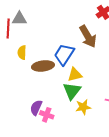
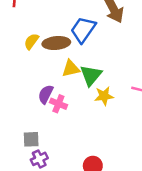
yellow semicircle: (22, 53) -> (31, 41), moved, turned 32
yellow triangle: (75, 75) -> (71, 69), moved

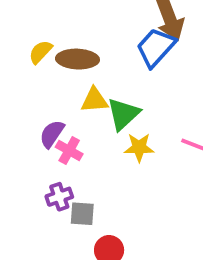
blue trapezoid: (83, 30) -> (156, 47), moved
gray square: (31, 139) -> (82, 214), moved
purple cross: (39, 159) -> (59, 197), moved

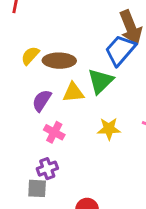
green triangle: (123, 114) -> (100, 81), moved
purple semicircle: (52, 134) -> (42, 101), moved
gray square: (82, 214) -> (37, 188), moved

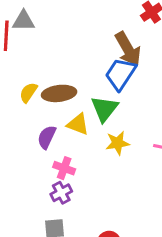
yellow triangle: (73, 92) -> (78, 124), turned 35
yellow star: (109, 129) -> (118, 143), moved
purple cross: (47, 169) -> (61, 193), moved

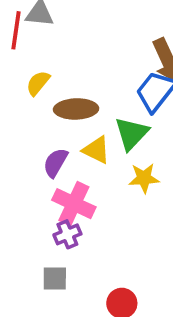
yellow semicircle: (28, 92) -> (38, 83), moved
pink cross: (64, 168) -> (74, 204), size x1.5

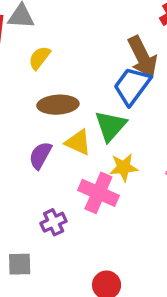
yellow semicircle: (38, 83) -> (39, 58), moved
pink cross: (74, 204) -> (98, 193), moved
gray square: (55, 279) -> (20, 264), moved

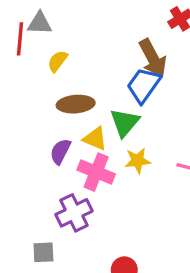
pink cross: (98, 193) -> (96, 172), moved
purple cross: (54, 222) -> (74, 213), size x1.5

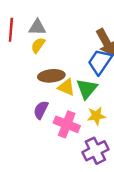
gray triangle: (40, 23) -> (37, 27), moved
yellow triangle: (95, 139) -> (66, 87), moved
purple cross: (74, 213) -> (95, 151), moved

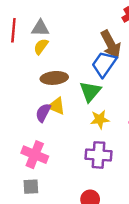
yellow triangle: (66, 87) -> (56, 106), moved
pink cross: (67, 124) -> (35, 155), moved
purple cross: (95, 151) -> (98, 155), turned 30

